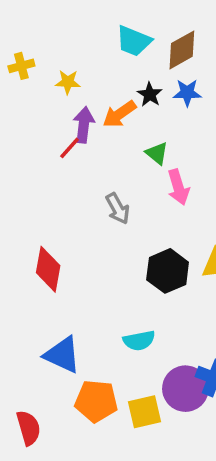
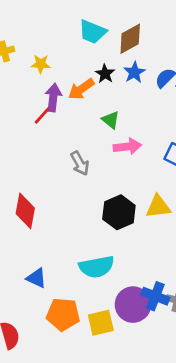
blue star: (187, 93) -> (134, 72), turned -30
pink arrow: (178, 187) -> (127, 146), turned -80
cyan semicircle: (139, 340) -> (97, 267), size x1.4
blue triangle: (62, 355) -> (36, 278), size x0.7

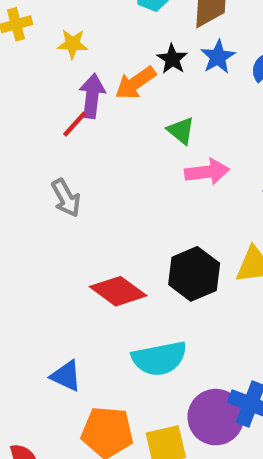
gray arrow: (80, 163) -> (66, 198), moved
red diamond: (25, 211) -> (118, 291), moved, turned -64

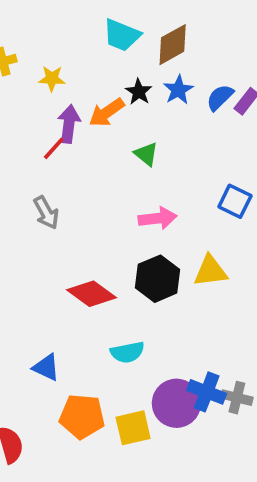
pink arrow: (207, 172) -> (158, 218), moved
cyan semicircle: (159, 358) -> (127, 352), size x0.7

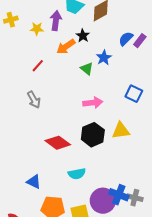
blue star: (178, 90) -> (104, 58), moved
purple arrow: (69, 124) -> (56, 21), moved

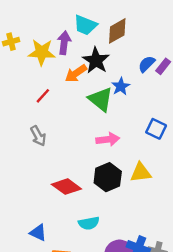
yellow star: (37, 29) -> (42, 52), size x1.6
black star: (83, 36) -> (96, 60), size x1.6
green triangle: (87, 69) -> (101, 99), size x1.6

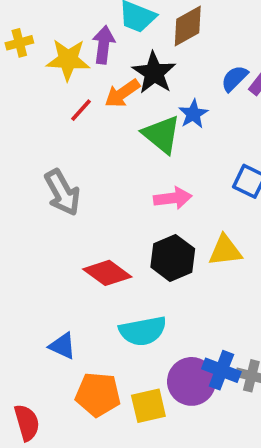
red line: (43, 96) -> (81, 110), moved
gray arrow: (38, 136) -> (62, 192), size x1.4
cyan semicircle: (89, 223) -> (143, 331), size x1.4

